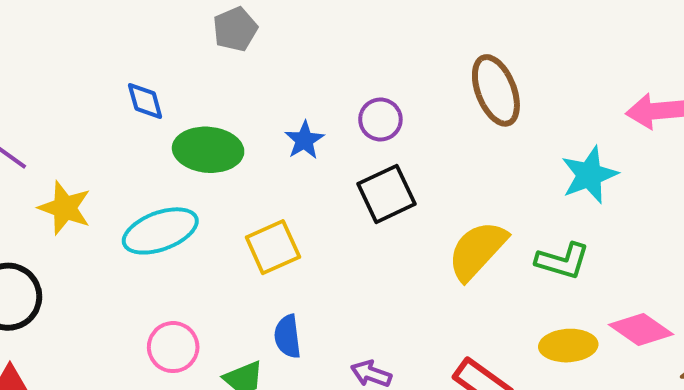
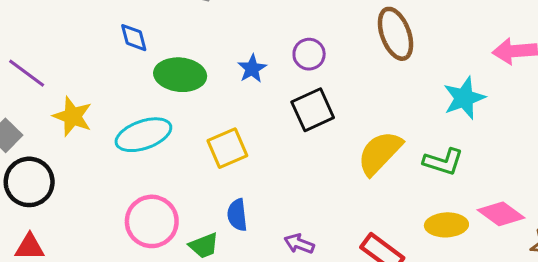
pink circle: (173, 347) -> (152, 221), size x1.4

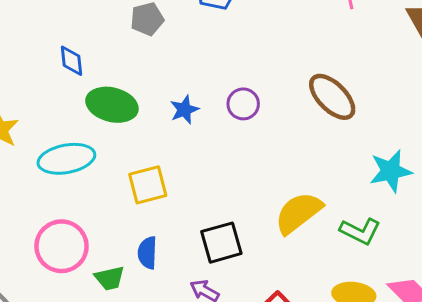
brown ellipse: (395, 34) -> (332, 97), turned -33
black square: (313, 110) -> (221, 243), moved

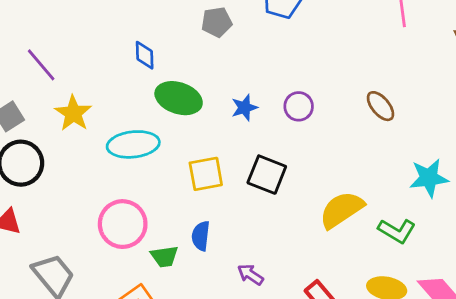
brown ellipse: (332, 97) -> (381, 106), size x0.7
black square: (221, 243) -> (267, 175), moved, turned 33

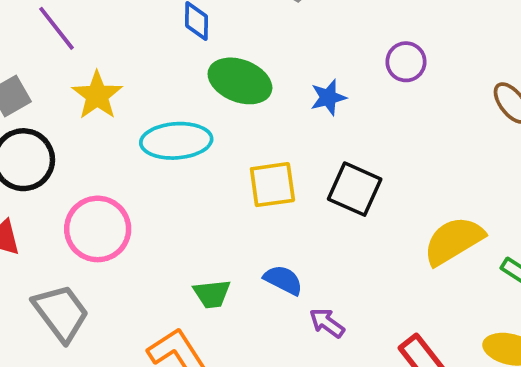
purple circle: (299, 106) -> (406, 62), moved
pink circle: (123, 224) -> (98, 229), moved
blue semicircle: (201, 236) -> (283, 280), moved, turned 108

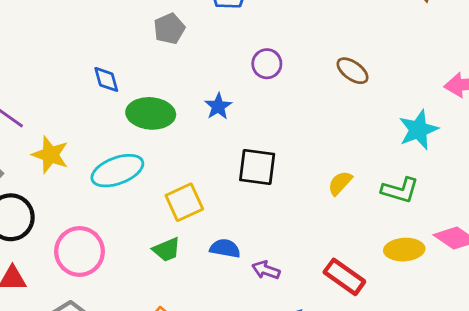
yellow square: (272, 185) -> (184, 202), moved
yellow semicircle: (454, 241) -> (340, 183), size x0.6
green trapezoid: (212, 294) -> (167, 250), moved

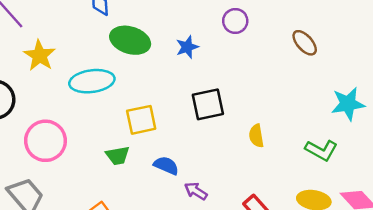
black square: (257, 167) -> (208, 104), turned -32
yellow semicircle: (340, 183) -> (256, 136), moved, turned -65

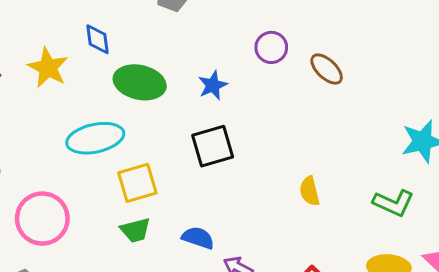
brown ellipse: (305, 43) -> (327, 69), moved
yellow star: (39, 55) -> (48, 68), moved
black square: (208, 104) -> (213, 146), moved
yellow square: (141, 120) -> (137, 183), moved

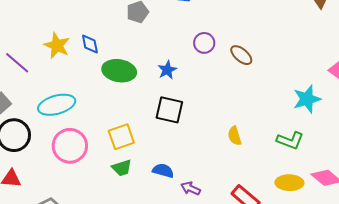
yellow star: (48, 68) -> (57, 46), moved
cyan ellipse: (95, 138) -> (57, 105), moved
black square: (213, 146) -> (169, 110), turned 32
pink circle: (42, 219) -> (70, 146), moved

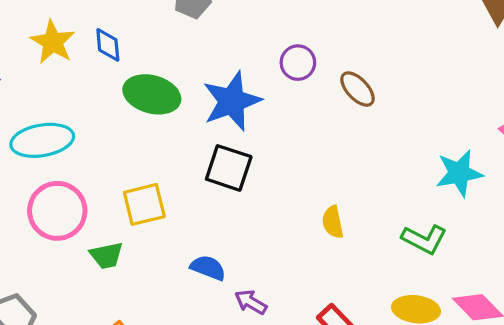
blue star: (167, 70) -> (232, 101), size x1.8
green trapezoid: (122, 168) -> (106, 255), moved

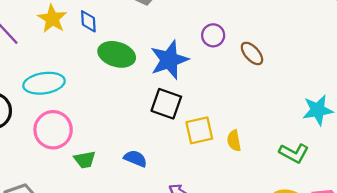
yellow square: (144, 204) -> (199, 130), moved
blue semicircle: (208, 268) -> (135, 159), moved

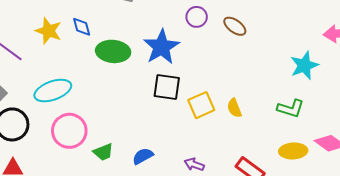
blue semicircle: (135, 159) -> (143, 156), moved, turned -40

